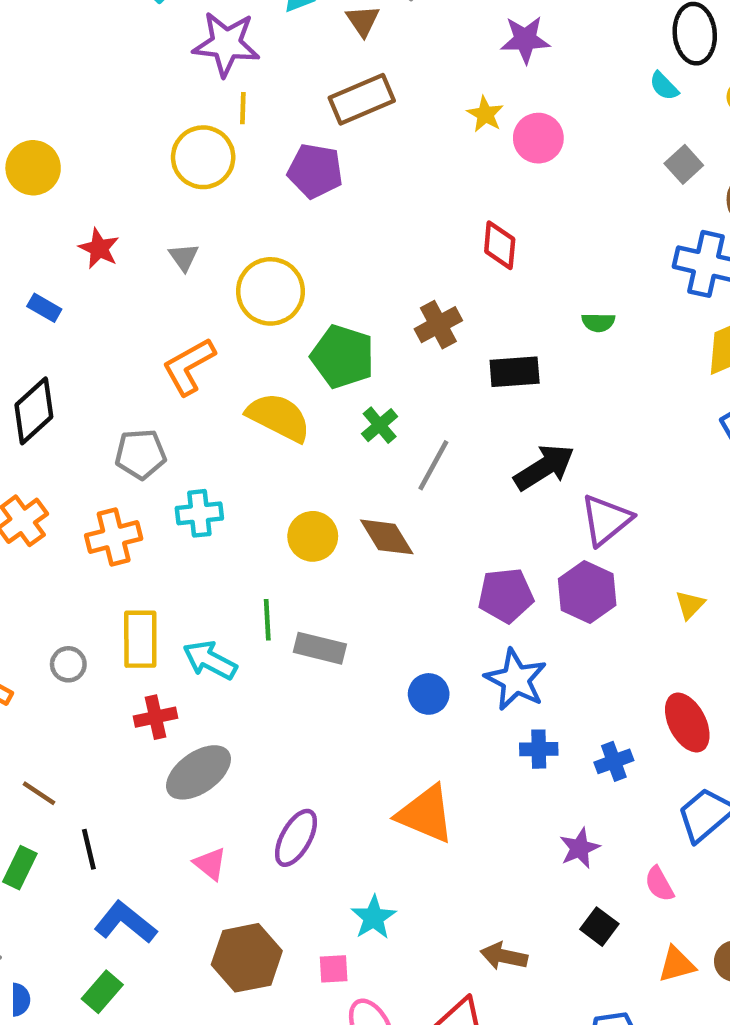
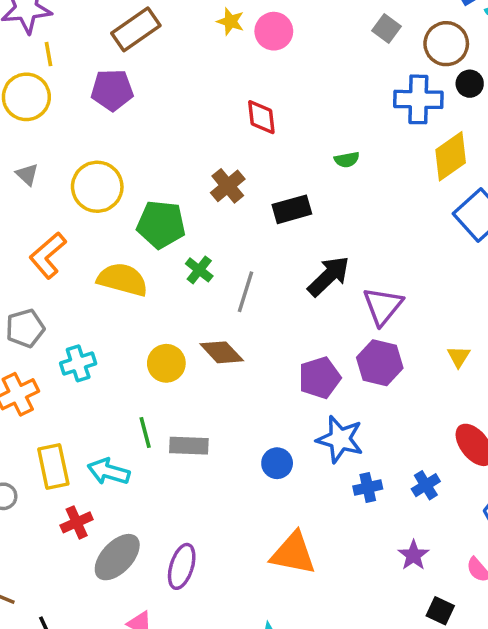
purple ellipse: (296, 838) -> (182, 566), moved

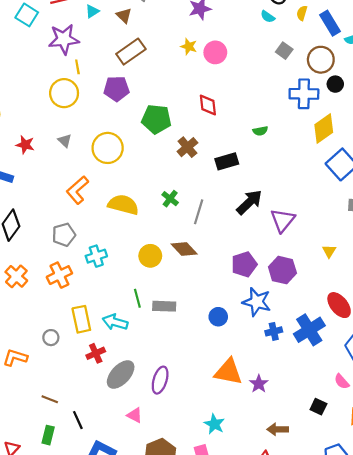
green pentagon: (161, 224) -> (156, 119), moved
purple hexagon: (380, 363) -> (282, 270), moved
blue cross: (426, 485) -> (309, 330), size x1.8
purple star: (413, 555) -> (259, 384), moved

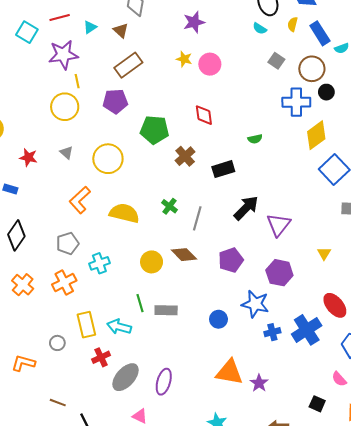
purple pentagon: (244, 264) -> (231, 260), moved

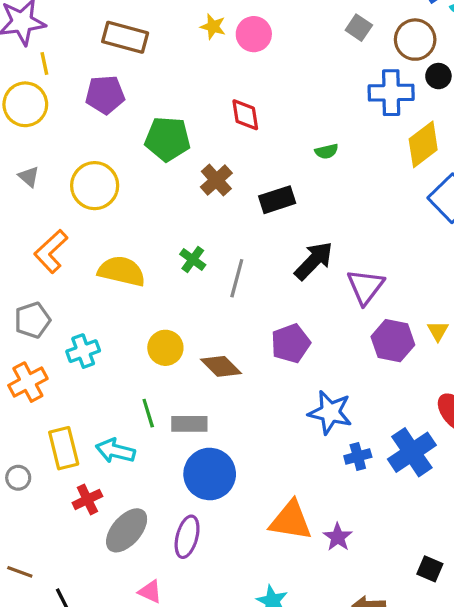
brown rectangle: (128, 65) -> (125, 37), turned 52
brown diamond: (184, 255) -> (221, 366), moved
purple hexagon: (279, 273) -> (393, 341), moved
blue circle: (218, 319) -> (210, 474), moved, size x1.8

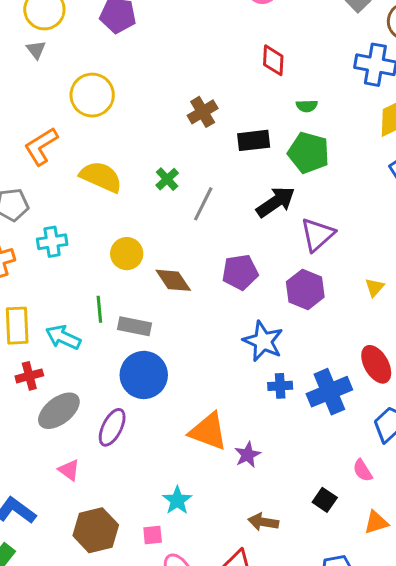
red diamond: (245, 115) -> (273, 60), moved
green pentagon: (168, 139) -> (309, 153), moved
gray triangle: (29, 177) -> (36, 50), moved
purple hexagon: (393, 341) -> (305, 289), moved

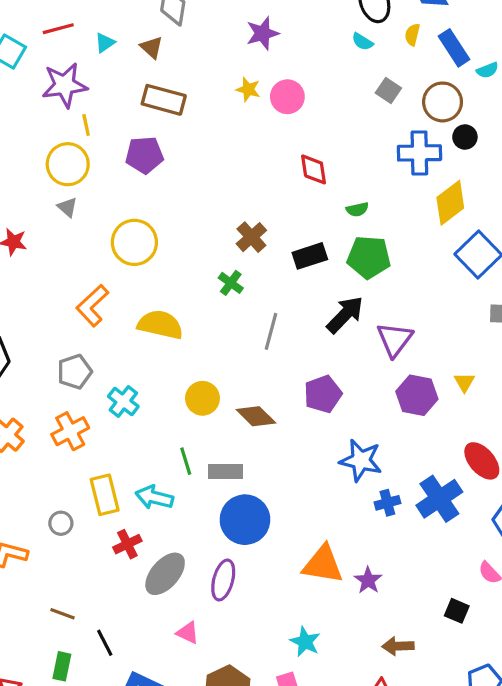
green cross: (167, 179) -> (231, 283), moved
cyan cross: (52, 242) -> (123, 401), turned -32
purple hexagon: (305, 289) -> (417, 395), moved

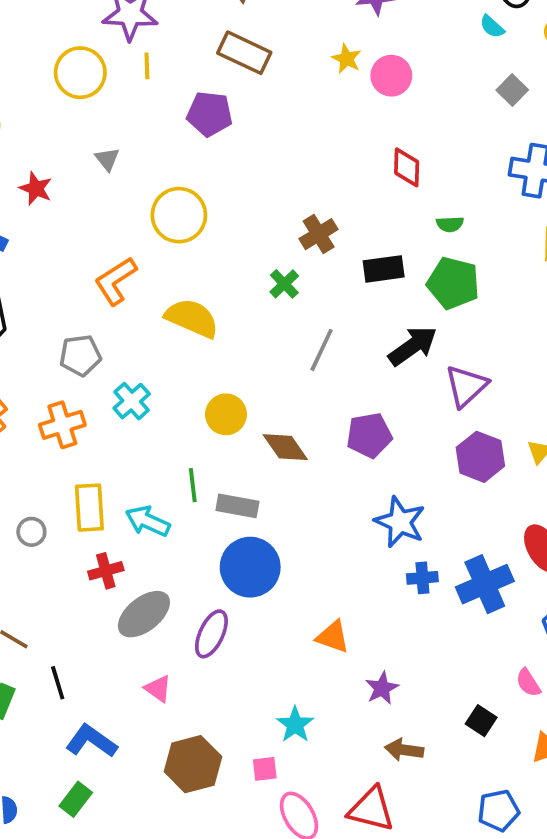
yellow circle: (68, 164) -> (80, 73), moved
orange triangle: (323, 564) -> (333, 637), size x0.7
purple star: (368, 580) -> (382, 688), moved

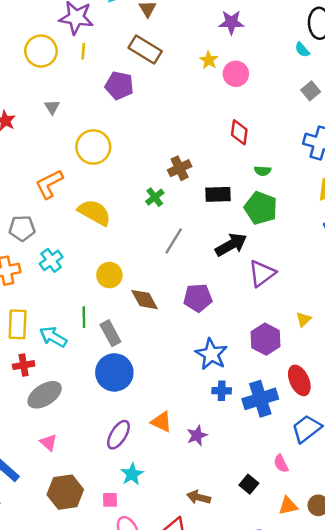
purple hexagon: (480, 457) -> (266, 339), moved
gray rectangle: (237, 506) -> (110, 333), turned 45
purple ellipse: (211, 634) -> (118, 435), moved
purple star: (382, 688) -> (197, 435), moved

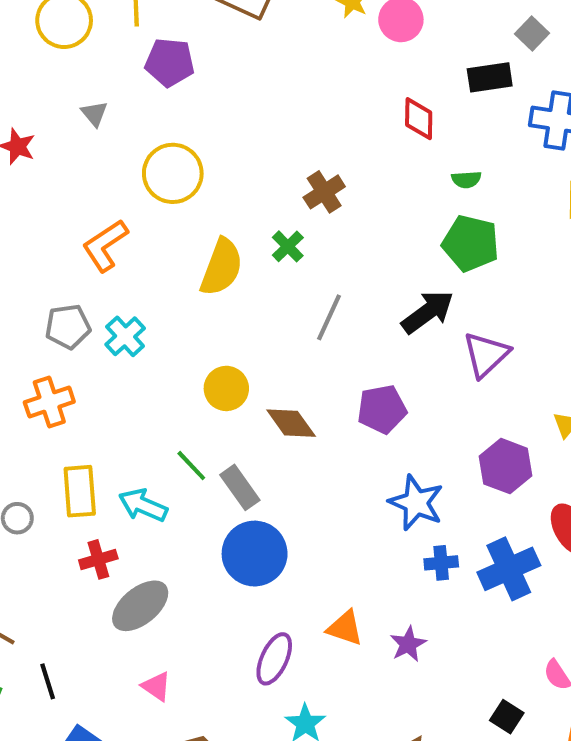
purple pentagon: (119, 86) -> (170, 62), moved
black rectangle: (218, 194) -> (490, 77), moved
yellow semicircle: (94, 212) -> (221, 267), moved, turned 88
cyan cross: (51, 260) -> (125, 336), moved
green line: (84, 317) -> (191, 466), turned -36

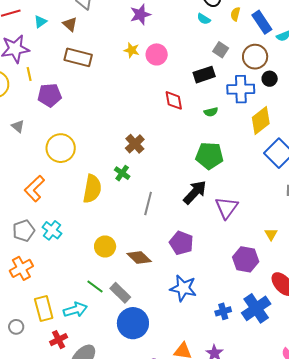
green semicircle: (466, 180) -> (211, 112), moved
purple pentagon: (382, 409) -> (181, 243), turned -30
blue star: (416, 503) -> (183, 288), moved
cyan arrow: (143, 505) -> (75, 310), turned 150

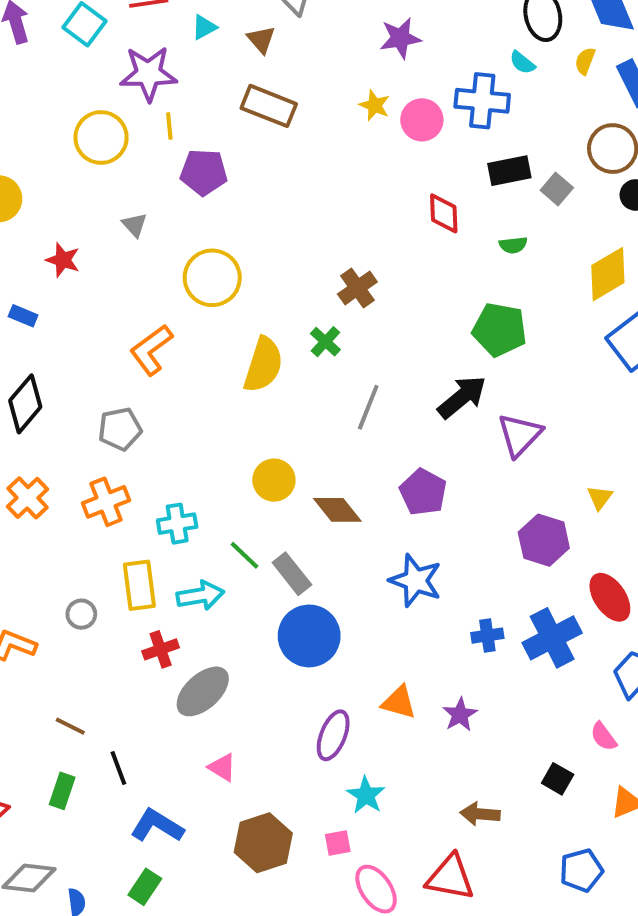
gray square: (221, 50) -> (557, 189), moved
blue cross: (241, 89) -> (482, 101), moved
cyan cross: (52, 230) -> (177, 524), moved, turned 36

